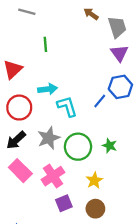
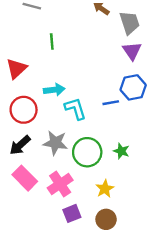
blue line: (100, 101) -> (111, 103), turned 40
gray star: (49, 138) -> (55, 143), turned 30

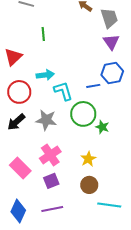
green circle: (87, 152) -> (83, 114), moved
pink rectangle: (25, 178) -> (20, 168), moved
purple square: (72, 213) -> (51, 181), moved

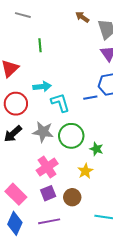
green circle: (83, 114) -> (71, 136), moved
green star: (102, 127) -> (96, 149), moved
pink rectangle: (20, 168) -> (16, 194), moved
brown circle: (89, 185) -> (72, 197), moved

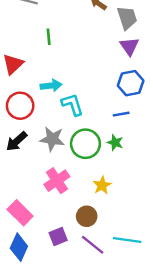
blue line: (90, 98) -> (121, 114), moved
green star: (96, 149) -> (115, 143), moved
purple square: (48, 193) -> (58, 236), moved
purple line: (49, 221) -> (93, 245), moved, turned 50

